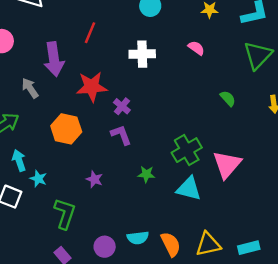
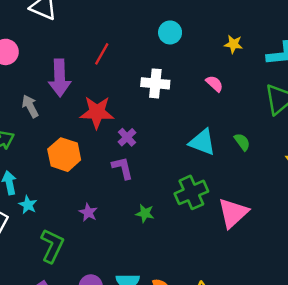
cyan triangle: (189, 189) -> (202, 142), moved

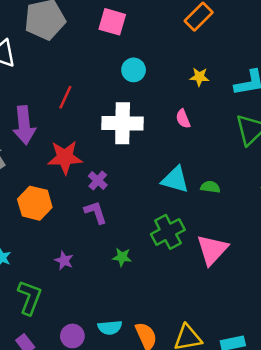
white cross: (155, 83) -> (123, 123), size x1.4
pink semicircle: (214, 84) -> (183, 119), turned -150
green semicircle: (242, 142) -> (210, 187), moved, turned -42

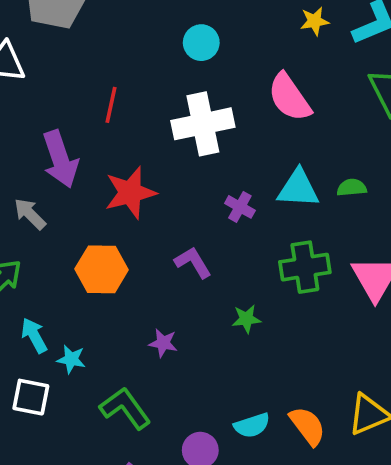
yellow star: (199, 77) -> (315, 21), moved
pink semicircle: (183, 119) -> (289, 97), size x1.8
purple cross: (98, 180) -> (240, 207), moved
green cross: (168, 232) -> (305, 267), turned 32
green L-shape: (30, 297) -> (125, 408), turned -44

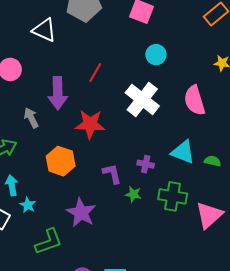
white cross: (203, 124) -> (142, 99), turned 32
purple cross: (240, 207) -> (146, 164), moved, turned -35
green star: (246, 319) -> (133, 194), moved
purple star: (163, 343) -> (81, 213), size x1.8
green L-shape: (125, 408) -> (49, 242), turned 88

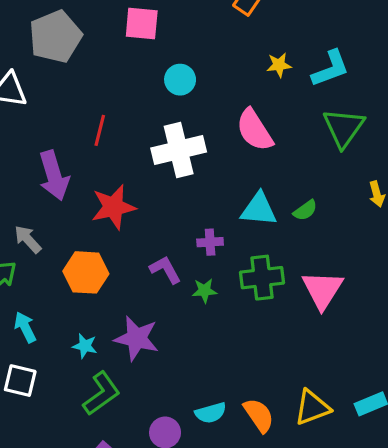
white cross: (142, 99) -> (179, 150), turned -36
gray arrow: (31, 118) -> (28, 239), moved
green semicircle: (213, 161) -> (305, 210), turned 147
cyan star: (28, 205) -> (85, 346), moved

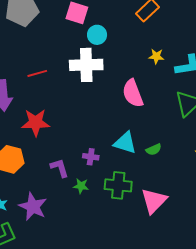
cyan circle: (180, 80) -> (97, 35), moved
red line: (100, 130) -> (37, 73), turned 48
white cross: (179, 150) -> (86, 65), moved

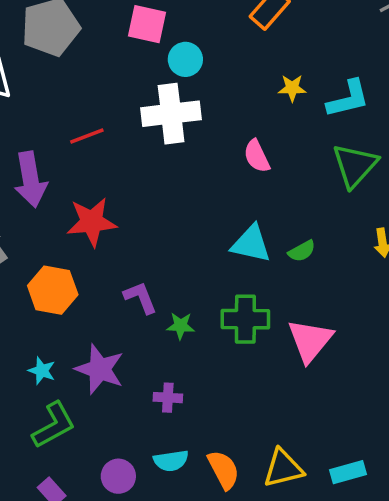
pink semicircle: (133, 93) -> (257, 156), size x0.7
purple cross: (91, 157) -> (168, 398), moved

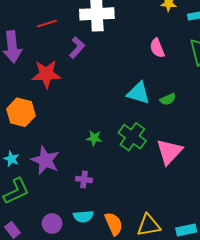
pink semicircle: (257, 156) -> (157, 48), moved
purple L-shape: (140, 298) -> (77, 47), moved, turned 60
green cross: (245, 319) -> (132, 137), turned 32

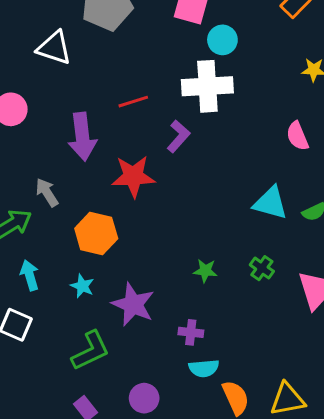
green cross: (132, 137) -> (262, 268), size x0.6
cyan star: (11, 159) -> (82, 286), moved
cyan semicircle: (83, 216) -> (204, 368), moved

